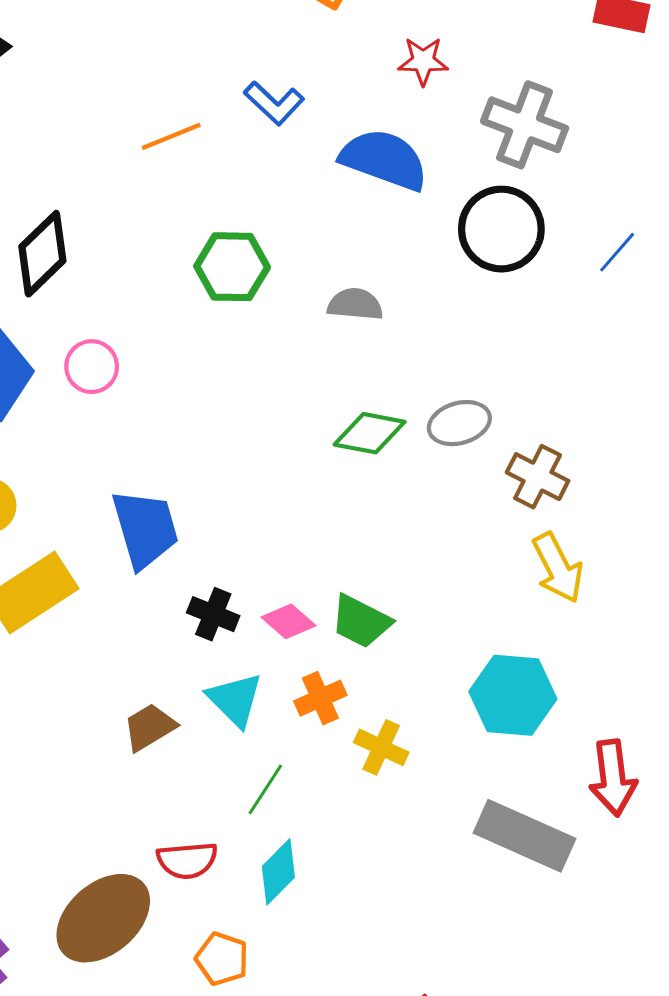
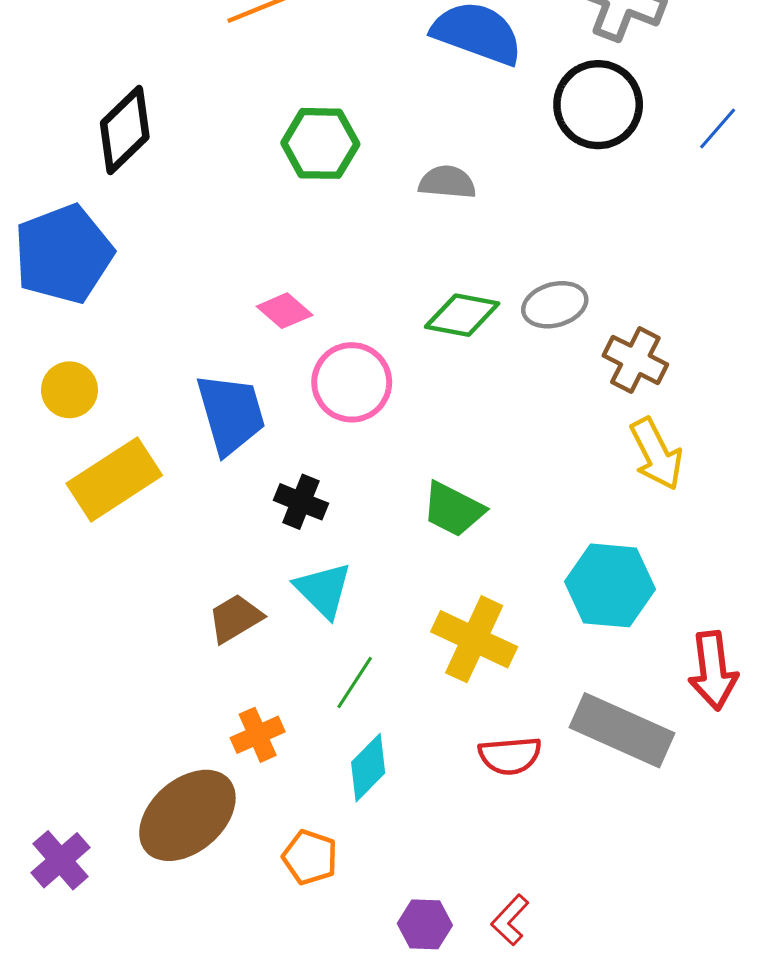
pink circle: (92, 367) -> (352, 382), moved, size x1.4
pink diamond: (289, 621) -> (285, 311), moved
orange cross: (320, 698) -> (258, 735), moved
yellow cross: (381, 747) -> (474, 639), size x1.5
red semicircle: (187, 860) -> (510, 756), moved

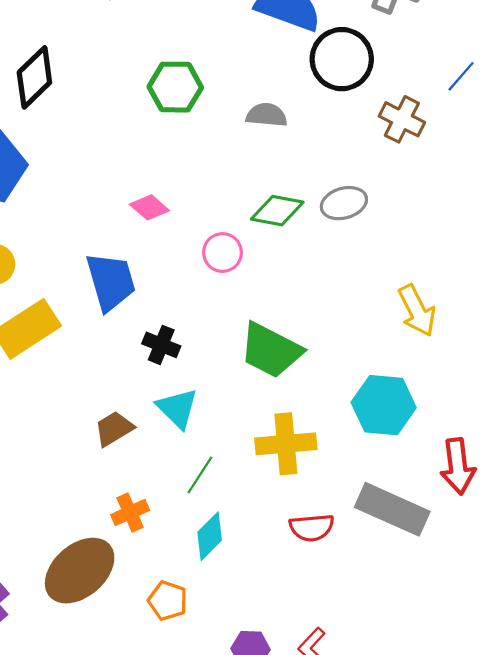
black circle: (598, 105) -> (342, 59), moved
brown cross: (635, 360) -> (402, 119), moved
pink circle: (352, 382) -> (222, 253), moved, size x0.7
green trapezoid: (453, 509) -> (271, 350), size x1.4
yellow cross: (474, 639) -> (286, 444), turned -30

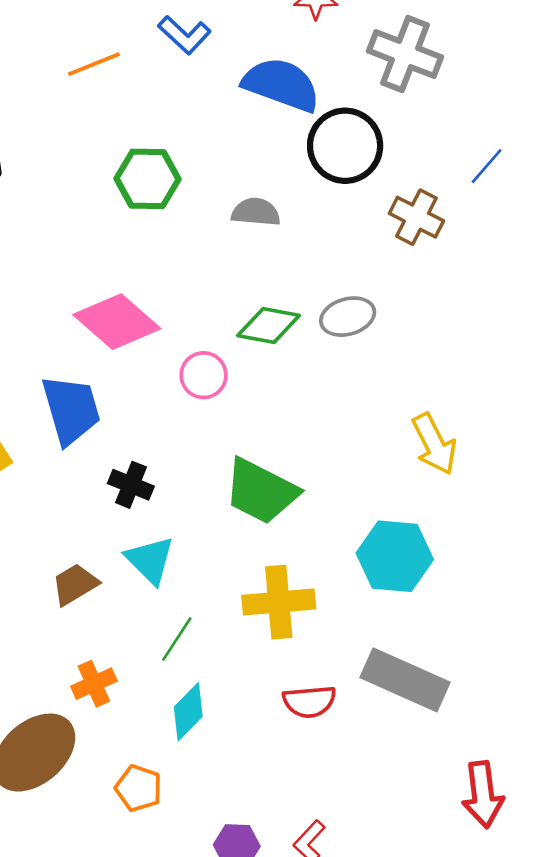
pink diamond: (149, 207) -> (117, 322), size x1.8
red arrow: (458, 466) -> (483, 795), moved

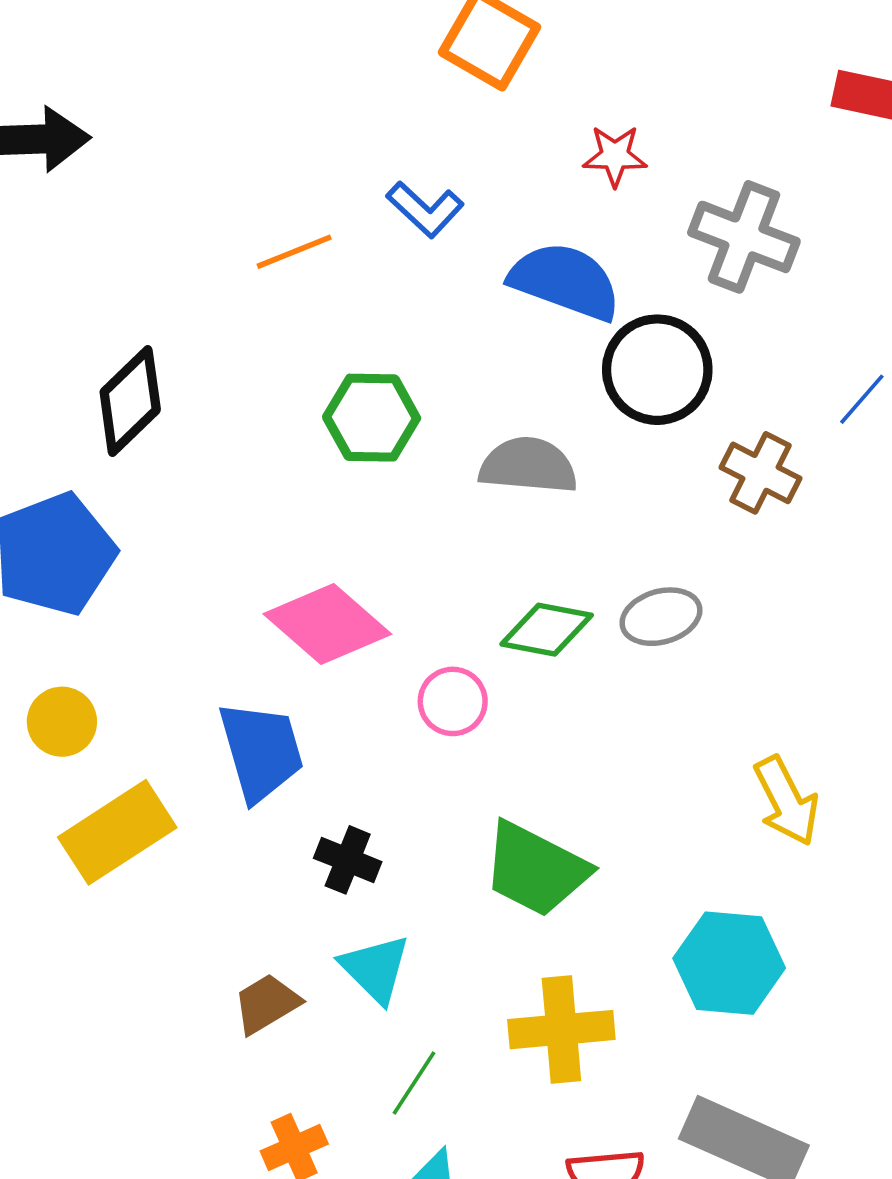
gray semicircle: (256, 212) -> (528, 466), size x1.4

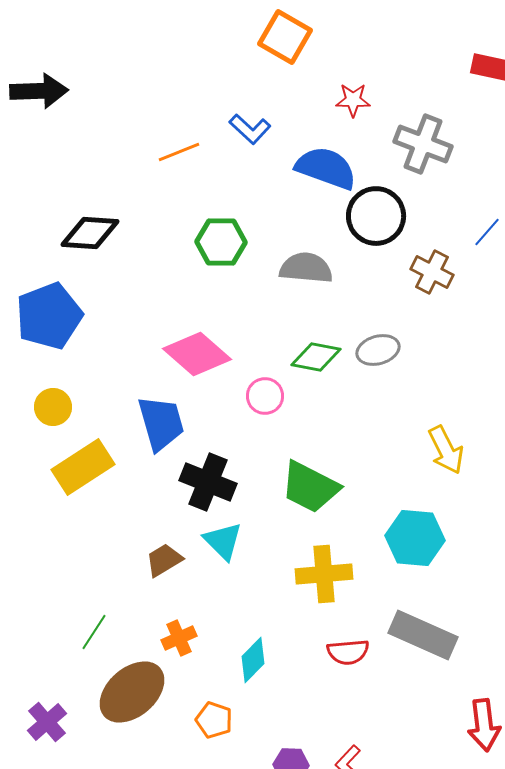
black diamond: (130, 401) -> (90, 233), turned 48
black cross: (348, 860) -> (208, 482), size x1.6
green line: (414, 1083) -> (94, 632), moved

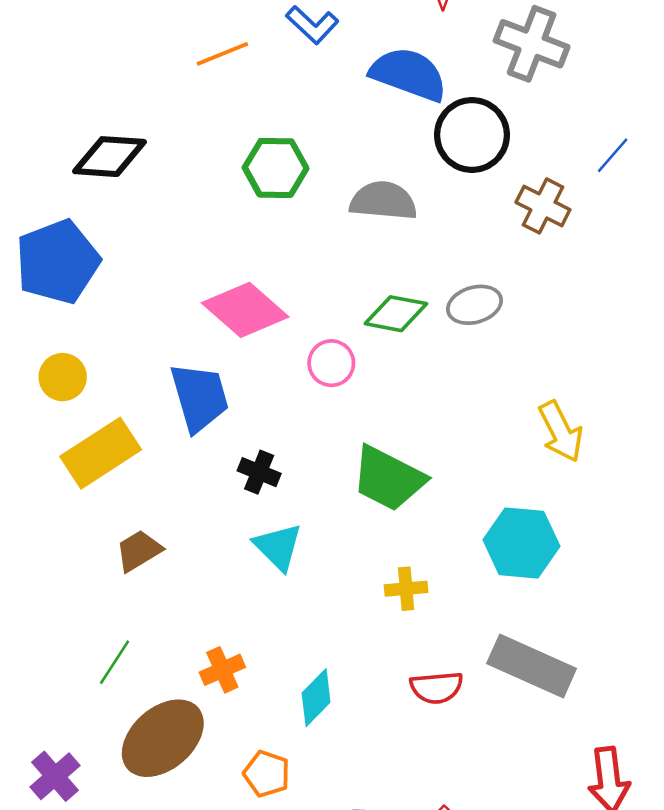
black cross: (208, 482) -> (259, 472), size x0.6
brown trapezoid: (164, 560) -> (139, 551), moved
yellow cross: (324, 574) -> (406, 589), size x0.6

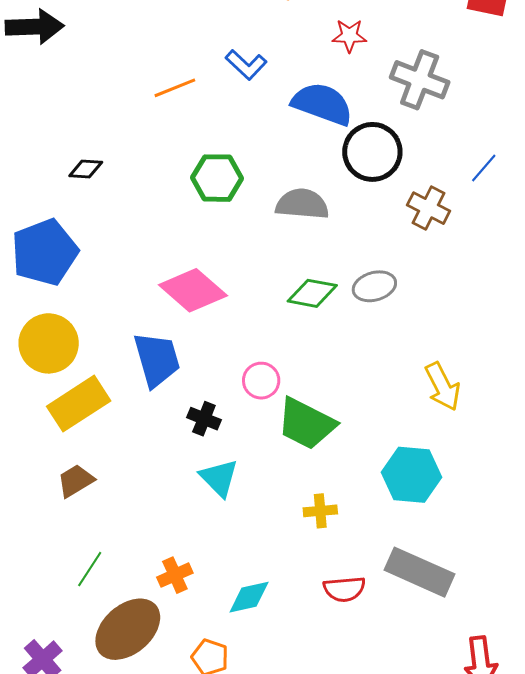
black diamond: (110, 157) -> (86, 169), size x0.6
pink circle: (331, 363) -> (261, 381), moved
yellow circle: (63, 377) -> (49, 343), size x1.6
brown trapezoid: (139, 551) -> (76, 481), moved
cyan diamond: (316, 698) -> (249, 597), turned 33

